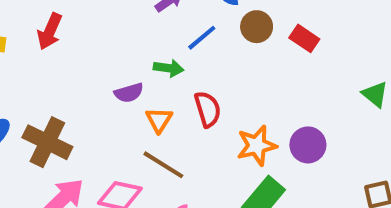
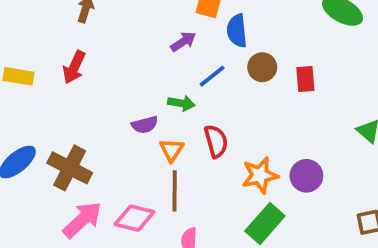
red rectangle: (304, 38) -> (305, 79), turned 50
brown line: (163, 165) -> (175, 191), turned 57

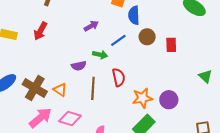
purple arrow: (183, 42) -> (91, 26), moved
orange triangle: (172, 150) -> (60, 90), moved, turned -32
brown line: (175, 191) -> (93, 88), moved

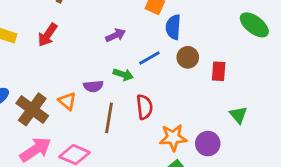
green triangle: (205, 76) -> (238, 115), moved
orange triangle: (60, 90) -> (67, 101), moved

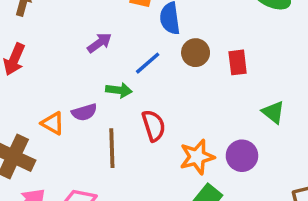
orange triangle: (67, 101) -> (53, 123), moved

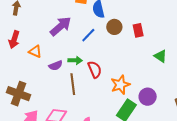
purple arrow: (99, 43) -> (61, 26), size x1.6
green arrow: (119, 90) -> (75, 60), moved
orange triangle: (53, 123) -> (35, 51), moved
purple circle: (242, 156) -> (148, 97), moved

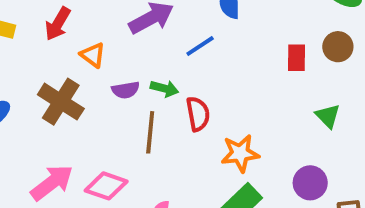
brown circle: (114, 27) -> (338, 47), moved
brown cross: (19, 94) -> (61, 102), moved
purple circle: (148, 97) -> (310, 183), moved

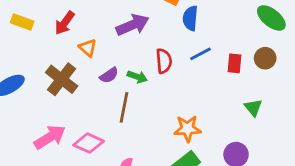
blue line: (200, 46) -> (200, 54), moved
purple semicircle: (126, 90) -> (109, 75), turned -30
red semicircle: (198, 114) -> (164, 61), moved

